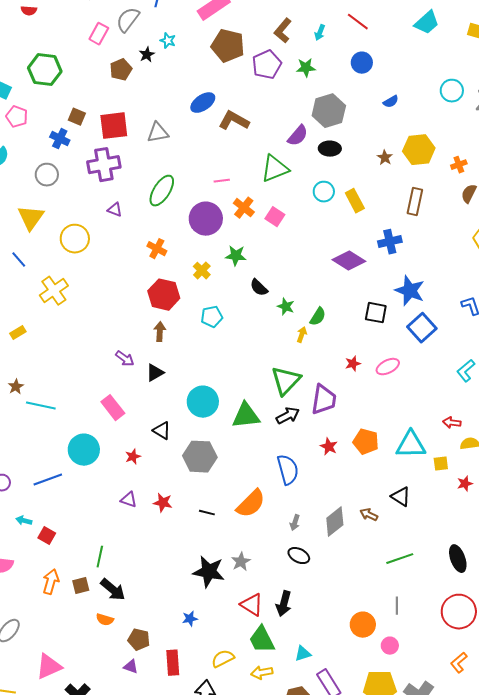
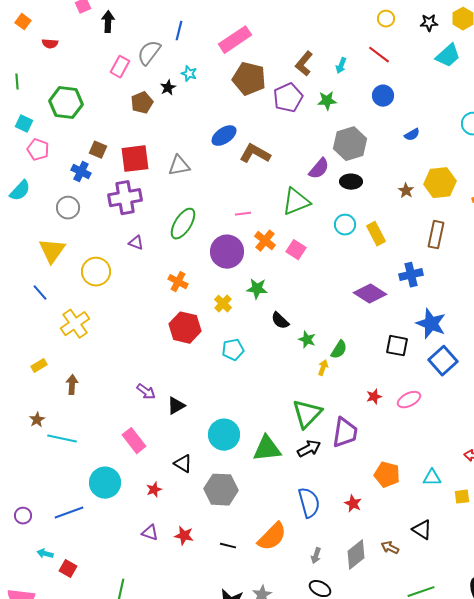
brown arrow: (160, 332) -> (72, 385), moved
cyan triangle: (411, 445) -> (432, 478), size x0.6
red star: (329, 447) -> (353, 504), moved

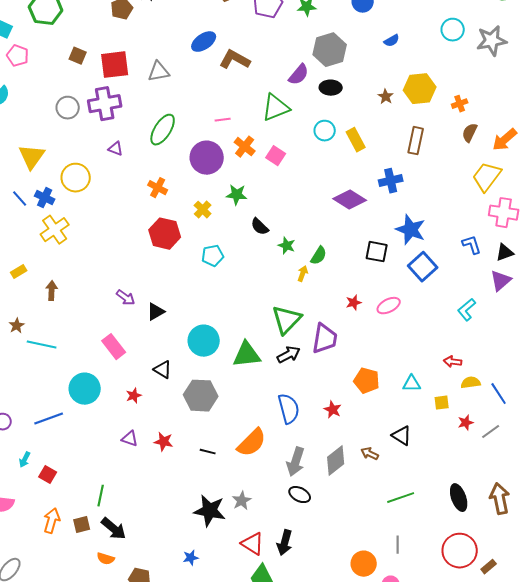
blue cross: (81, 172) -> (45, 198), moved
gray circle: (68, 208) -> (68, 108), moved
cyan arrow: (45, 554) -> (25, 460), turned -77
gray arrow: (316, 556) -> (296, 462), size x1.8

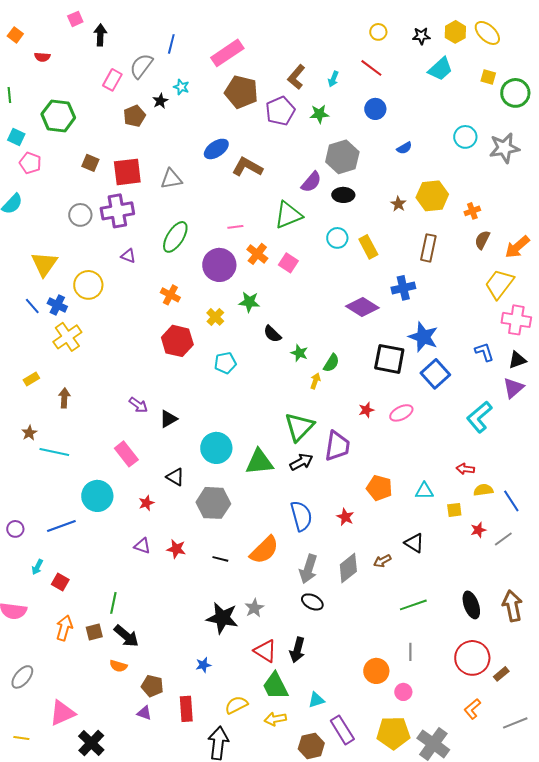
black square: (377, 252) -> (389, 359), size x1.4
cyan L-shape: (467, 310) -> (479, 417), size x1.4
brown arrow: (370, 454) -> (382, 561), turned -54

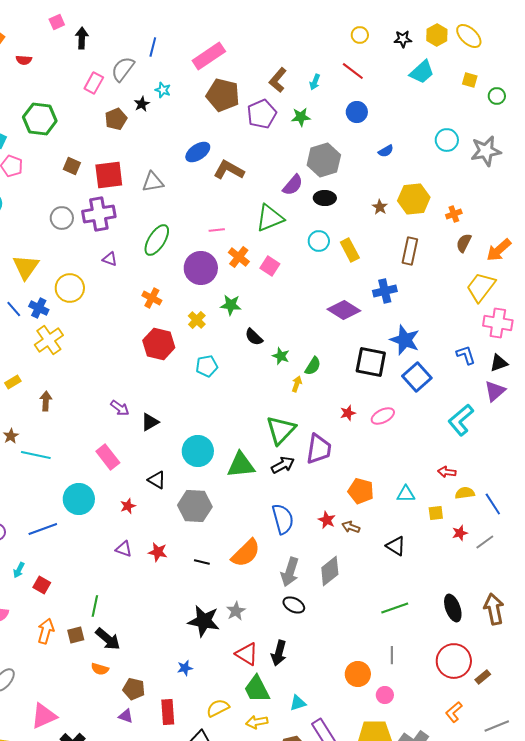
green circle: (515, 93) -> (497, 96), size x0.6
brown arrow: (382, 561) -> (351, 527), moved, turned 48

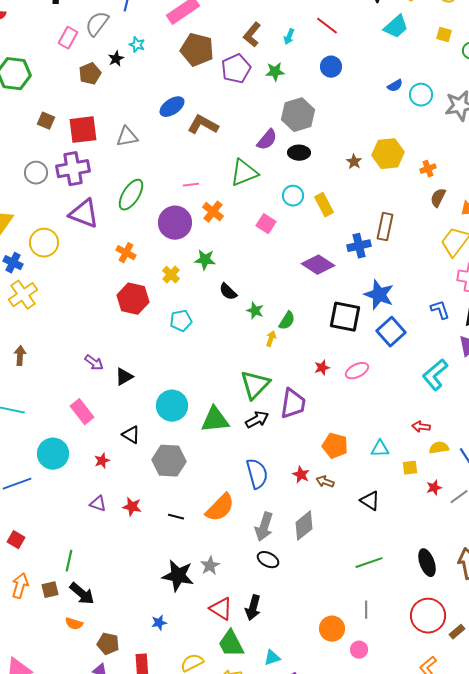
blue semicircle: (386, 151) -> (395, 86), moved
brown rectangle: (410, 251) -> (385, 227), moved
purple triangle: (110, 259) -> (84, 214), size x2.0
pink square: (270, 266) -> (266, 224), moved

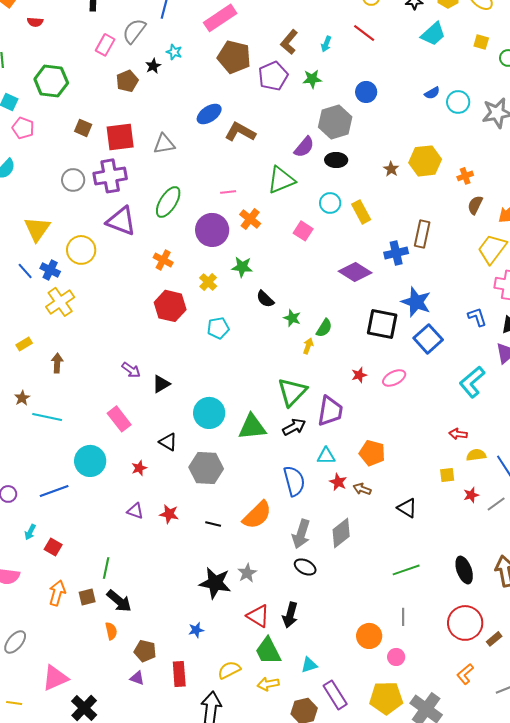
blue circle: (331, 67) -> (366, 92), moved
cyan triangle: (380, 449) -> (326, 456), moved
orange semicircle: (74, 624) -> (111, 631), turned -120

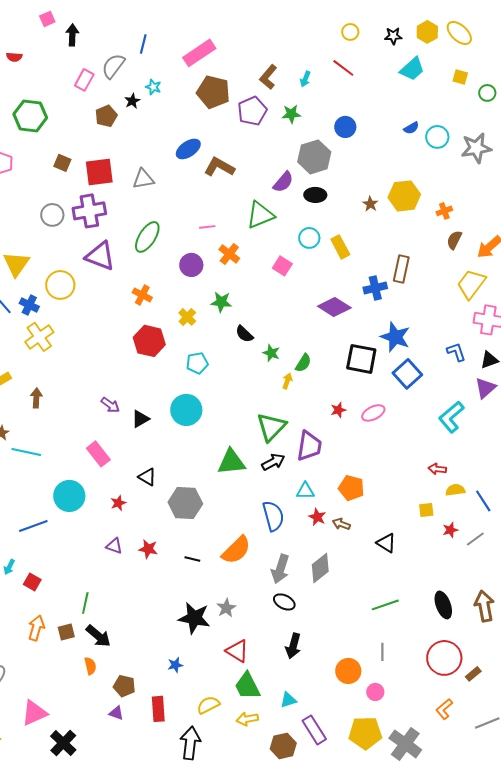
purple circle: (212, 230) -> (191, 265), size x0.7
cyan circle: (209, 413) -> (186, 410), moved
black arrow: (290, 615) -> (293, 646), moved

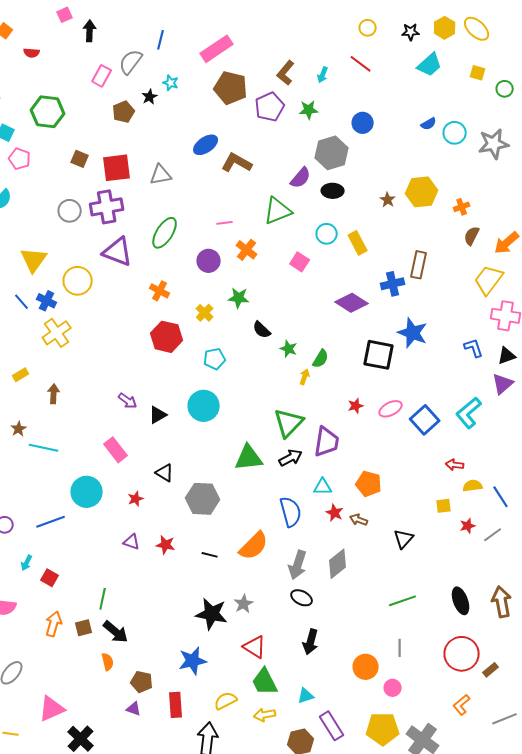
blue square: (407, 374) -> (425, 420), moved
black triangle: (386, 543) -> (404, 539), turned 40
blue star: (175, 665) -> (193, 661), size x1.8

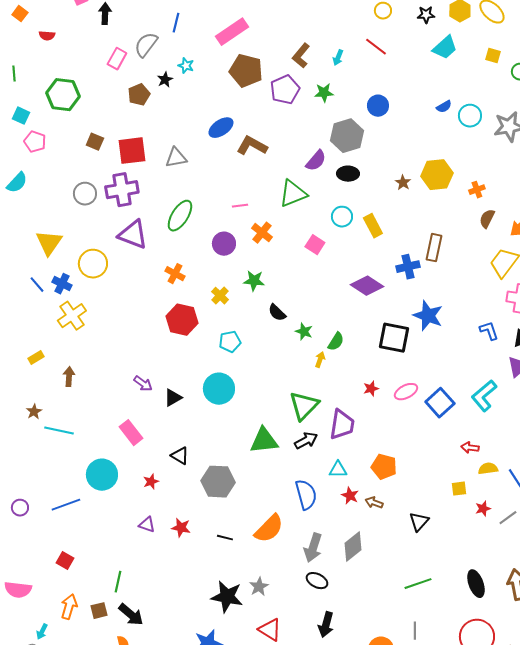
cyan arrow: (27, 563) -> (42, 632), moved

